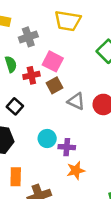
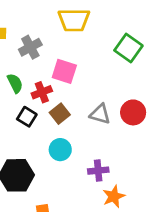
brown square: (55, 85) -> (60, 114), moved
black square: (15, 106) -> (27, 117), moved
cyan circle: (47, 138) -> (60, 150), moved

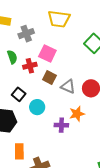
brown square: (60, 114) -> (49, 78), moved, turned -32
black square: (27, 117) -> (19, 94), moved
orange star: (114, 196) -> (77, 114), moved

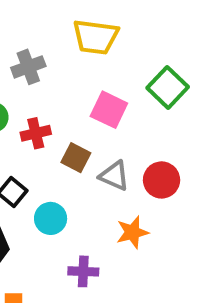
pink square: (47, 53) -> (109, 110), moved
purple cross: (61, 125) -> (83, 271), moved

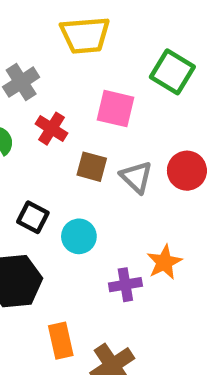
red cross: (36, 133) -> (52, 129), moved, turned -32
gray triangle: (114, 176) -> (136, 177), turned 32
orange star: (132, 232) -> (164, 262), moved

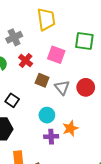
yellow trapezoid: (85, 35) -> (46, 19), turned -100
green square: (172, 72) -> (84, 41), turned -30
cyan circle: (79, 236) -> (47, 115), moved

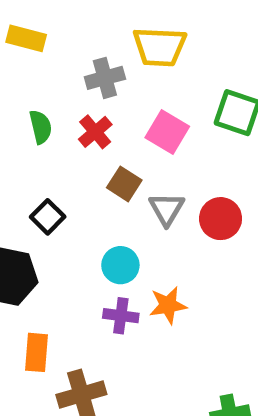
yellow trapezoid: (46, 19) -> (160, 47), turned 90
gray cross: (14, 37) -> (105, 78), moved

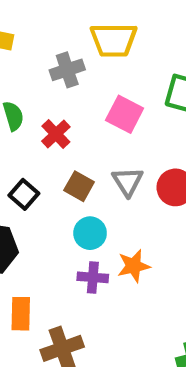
red cross: (95, 132) -> (56, 134), moved
brown square: (124, 184) -> (79, 186), moved

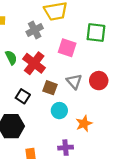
red cross: (56, 134) -> (34, 63), size x1.5
purple cross: (93, 277) -> (66, 148), moved

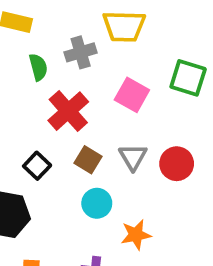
green semicircle: (11, 58) -> (38, 67), moved

